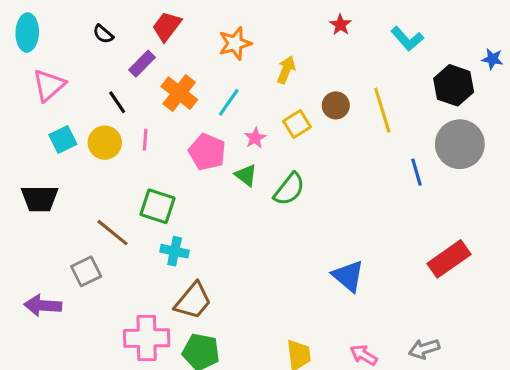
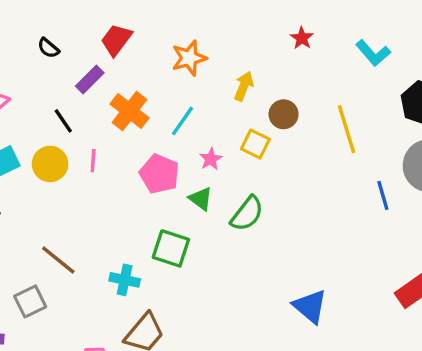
brown circle: (336, 105) -> (284, 114), moved
yellow square: (297, 124) -> (255, 144), turned -32
green square: (157, 206) -> (171, 248), moved

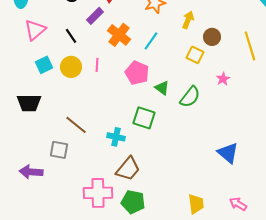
black line: (63, 121) -> (71, 36), moved
pink star: (211, 159) -> (223, 79), moved
gray square: (30, 301) -> (59, 150), turned 36

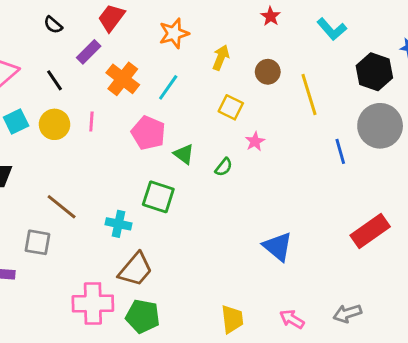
brown circle: (212, 37) -> (268, 72), moved
pink star: (223, 79) -> (255, 141), moved
green semicircle: (190, 97) -> (224, 167), size x0.6

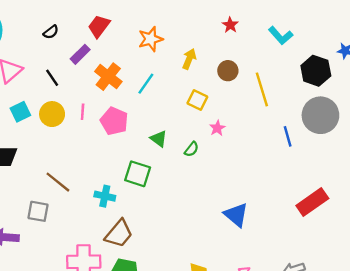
black semicircle: (53, 25) -> (51, 32), turned -77
pink pentagon: (148, 133) -> (114, 121), moved

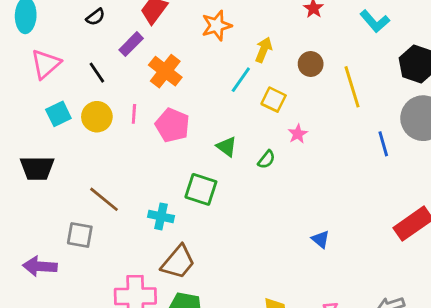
cyan line: (146, 84) -> (241, 80), moved
blue triangle: (236, 215) -> (321, 239), size x0.6

